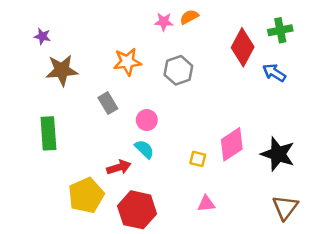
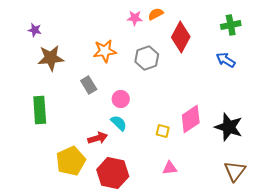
red diamond: (243, 47) -> (181, 37), moved

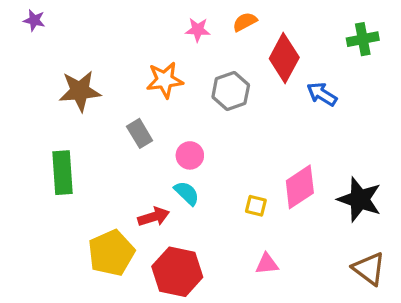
pink star: (135, 18) -> (198, 30), moved
purple star: (35, 30) -> (34, 20), moved
blue arrow: (226, 60) -> (322, 94), moved
brown triangle: (235, 171) -> (369, 269), turned -30

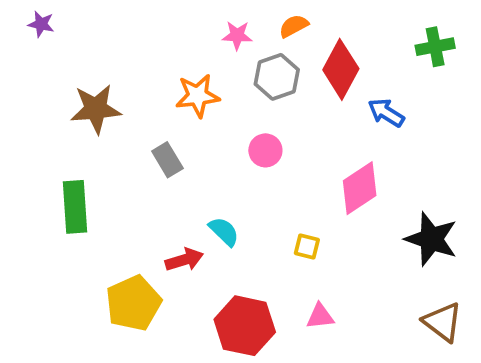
gray hexagon: (231, 91) -> (277, 77), moved
pink circle: (190, 155) -> (265, 150), moved
pink diamond: (300, 187) -> (360, 188), moved
red hexagon: (177, 272) -> (245, 326), moved

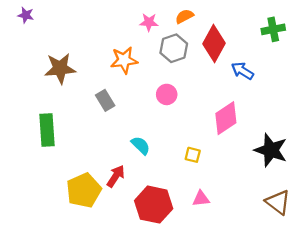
red arrow: (184, 260) -> (116, 176), moved, turned -40

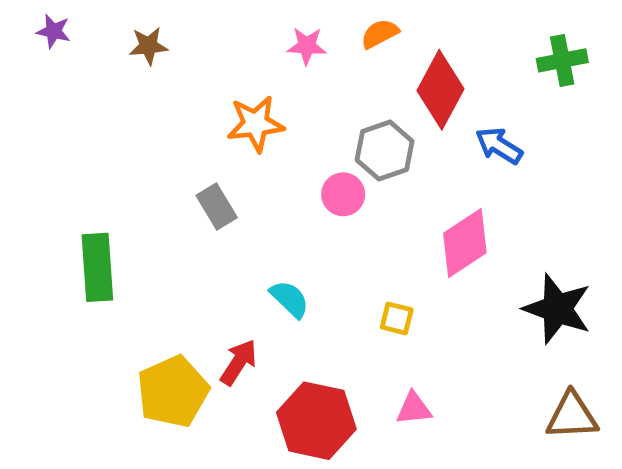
gray hexagon: (174, 48) -> (385, 151), moved
brown star: (60, 68) -> (148, 46), moved, size x0.6
brown triangle: (278, 202) -> (572, 416), turned -40

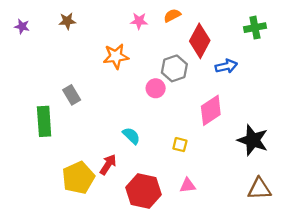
purple star: (54, 31) -> (22, 26), moved
blue arrow: (499, 146) -> (226, 66), turned 135
gray rectangle: (217, 207) -> (72, 95), moved

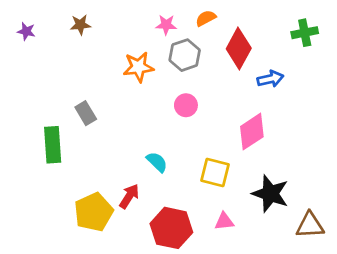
gray hexagon: (174, 68) -> (185, 55), moved
black star: (253, 140) -> (270, 194), moved
yellow square: (180, 145) -> (215, 173), size x1.6

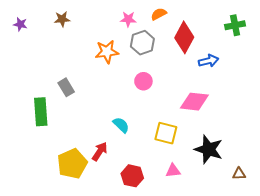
pink diamond: (252, 132) -> (194, 102), turned 40
brown triangle: (310, 225) -> (239, 174), size x0.6
red hexagon: (171, 228) -> (132, 176), size x0.7

